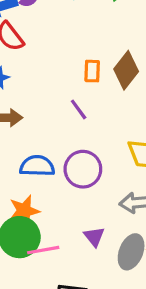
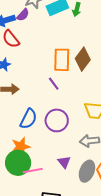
orange rectangle: (92, 71) -> (62, 60), size x1.6
blue semicircle: (37, 166) -> (28, 119), turned 115

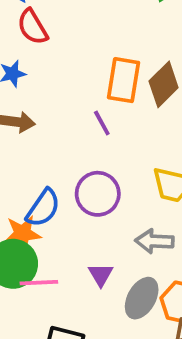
blue semicircle: (28, 119) -> (43, 208), moved

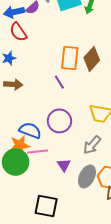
blue semicircle: (43, 208) -> (30, 131), turned -100
gray arrow: (155, 241) -> (92, 145), turned -48
pink line: (39, 283) -> (38, 151), moved

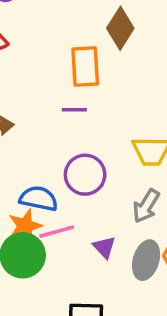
brown diamond: (92, 59) -> (120, 28), moved
purple line: (59, 82) -> (74, 110), turned -48

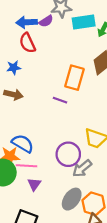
purple circle: (85, 175) -> (68, 154), moved
purple triangle: (104, 247) -> (34, 184), moved

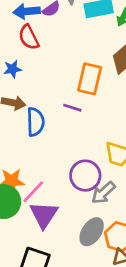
blue semicircle: (23, 143) -> (35, 122), moved, turned 60
pink line: (26, 166) -> (33, 192), turned -48
purple triangle: (34, 184) -> (44, 215), size x1.6

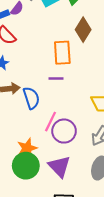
purple circle: (85, 176) -> (64, 131), moved
pink line: (33, 192) -> (50, 122), moved

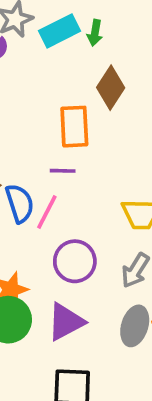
pink line: (50, 122) -> (47, 212), moved
purple triangle: (59, 166) -> (66, 322), turned 45

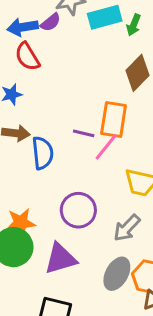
orange rectangle: (74, 127) -> (114, 119), moved
pink line: (47, 212) -> (106, 147), moved

